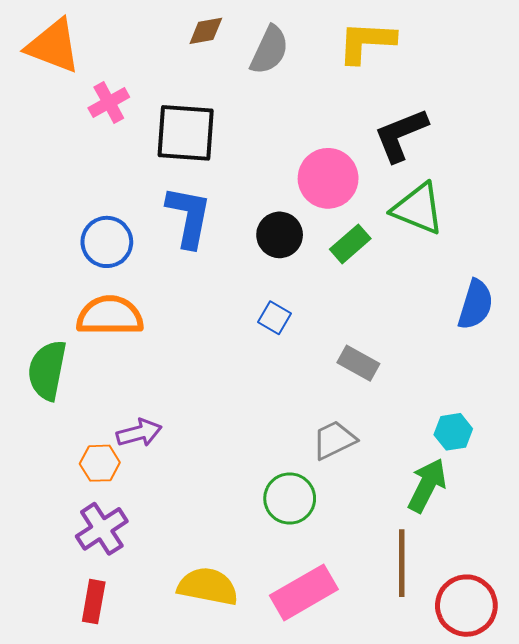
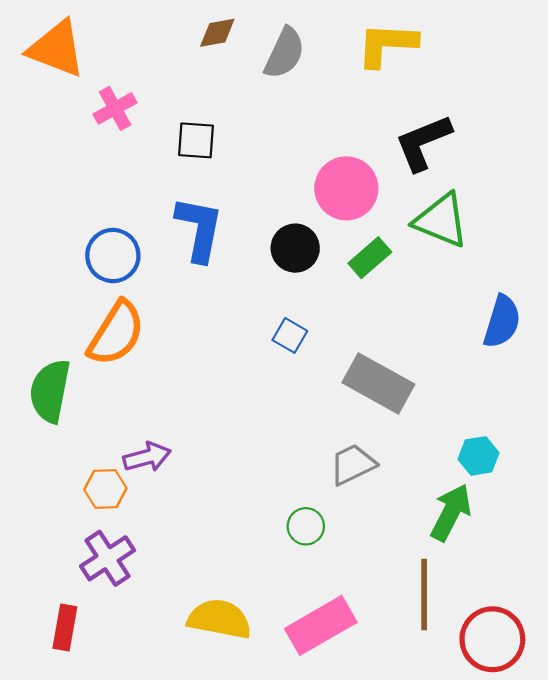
black square: (186, 133) -> (196, 140), size x0.6
orange semicircle: (110, 316) -> (116, 333), turned 122
gray rectangle: (358, 363) -> (378, 383), size x1.6
green circle: (290, 498) -> (306, 526), size x0.7
red rectangle: (94, 602) -> (65, 628), moved

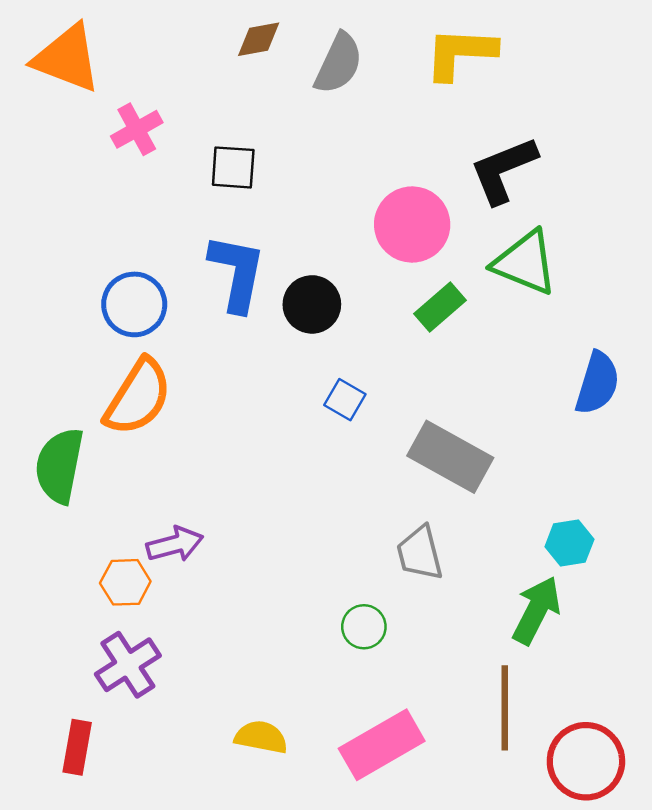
black circle: (295, 248) -> (312, 304), moved
gray trapezoid: (353, 464) -> (420, 553), turned -78
yellow semicircle: (219, 619) -> (261, 737), size x0.7

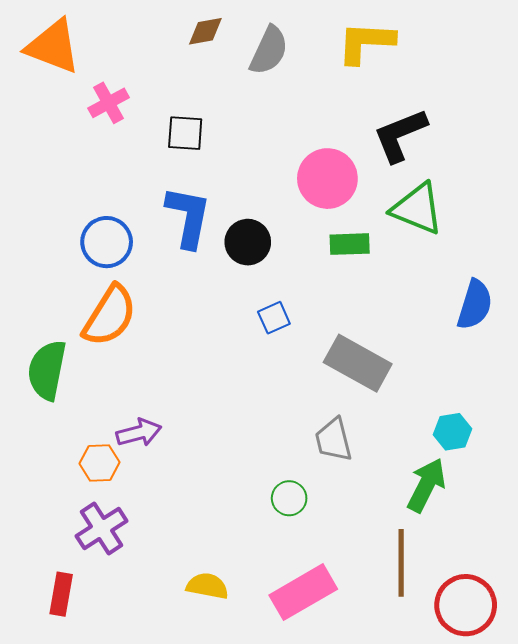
green rectangle: (440, 307) -> (350, 244), turned 39
blue square: (345, 400) -> (274, 318), turned 36

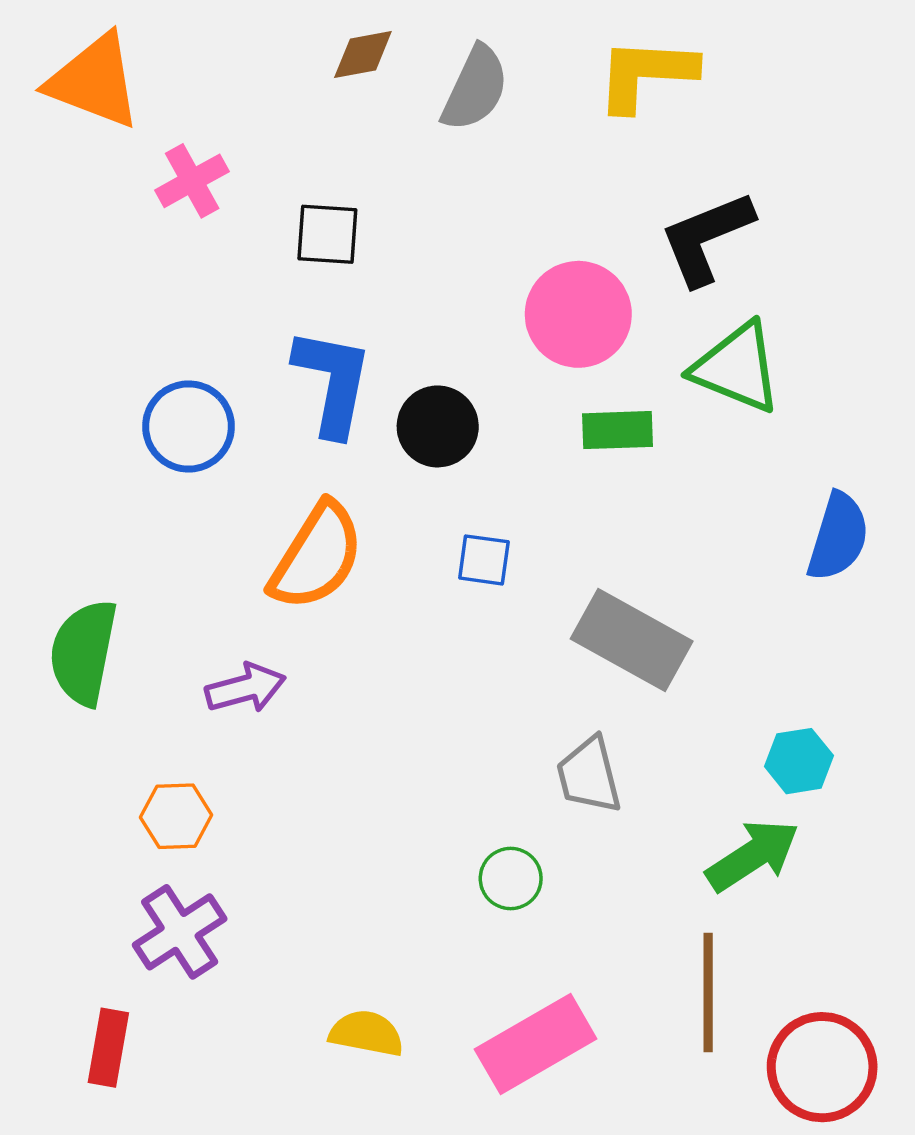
orange semicircle: (110, 316) -> (317, 556), moved
blue square: (274, 318) -> (484, 560), turned 32
purple arrow: (139, 433) -> (245, 688), moved
green arrow: (426, 485) -> (753, 855), turned 30

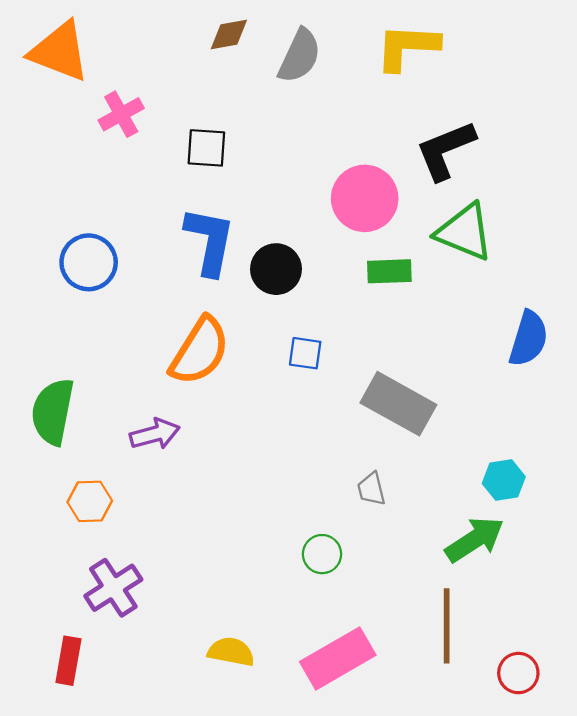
blue circle: (189, 426) -> (89, 262), moved
gray trapezoid: (589, 775) -> (371, 489), size x0.7
orange hexagon: (176, 816) -> (90, 501), moved
red circle: (822, 1067) -> (518, 673), size x0.6

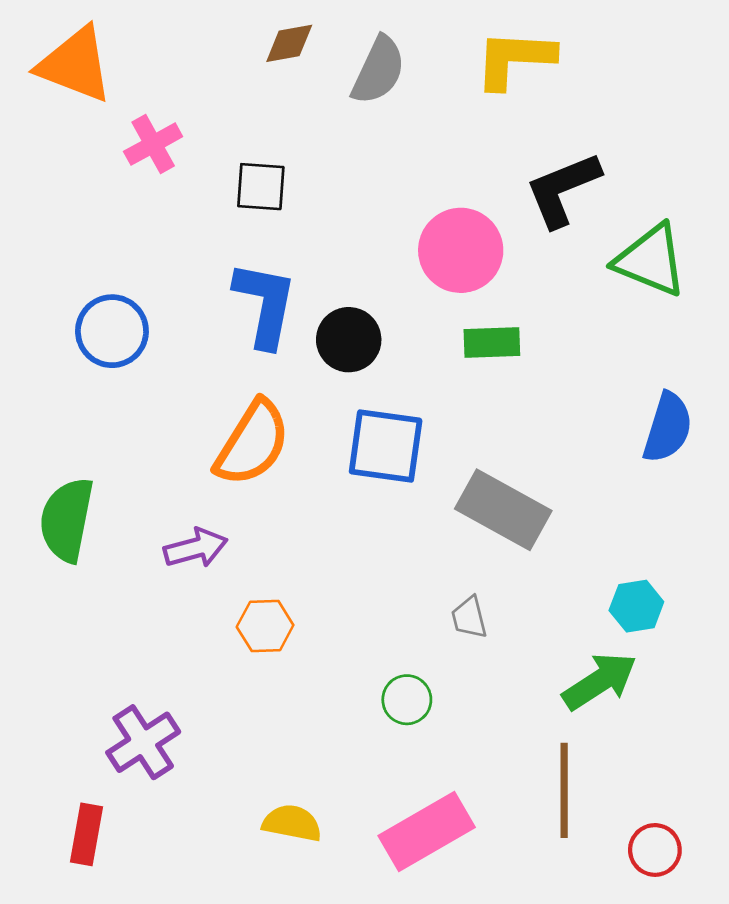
green triangle: (465, 232) -> (651, 260), moved
blue square: (305, 353) -> (386, 446), size x1.8
orange hexagon: (90, 501) -> (265, 626), moved

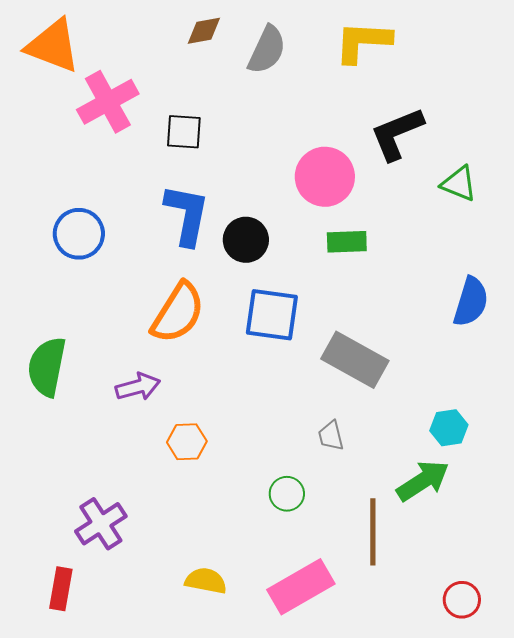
pink cross: (153, 144) -> (108, 102), size x1.5
green triangle: (651, 260) -> (459, 184), size x0.7
brown line: (564, 790) -> (373, 532), moved

